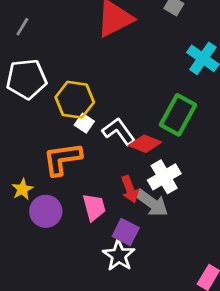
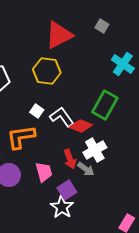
yellow hexagon: (75, 100) -> (47, 71), moved
gray arrow: (152, 203) -> (86, 169), size x0.7
purple square: (126, 232) -> (67, 190), turned 30

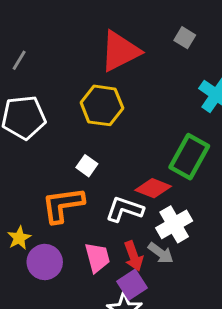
white L-shape: (62, 117) -> (125, 209), moved, turned -35
red arrow: (70, 159) -> (134, 256), moved

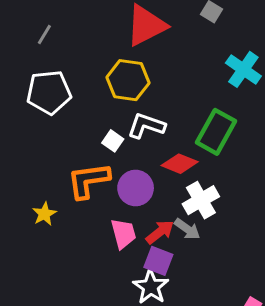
white L-shape: (125, 209) -> (146, 126), moved
red arrow: (134, 256) -> (160, 232), turned -108
purple circle: (45, 262) -> (136, 188), moved
purple square: (132, 285) -> (158, 261), turned -36

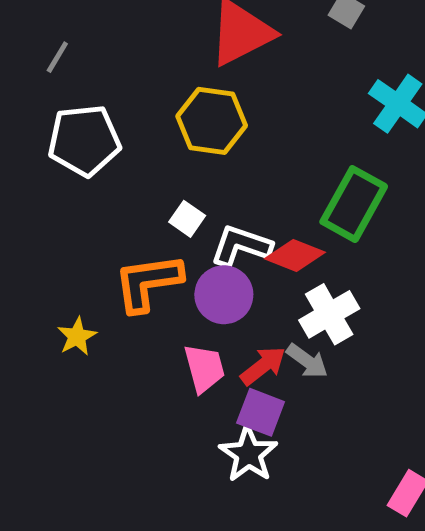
gray line: (44, 35) -> (57, 57), moved
white L-shape: (146, 126) -> (241, 246), moved

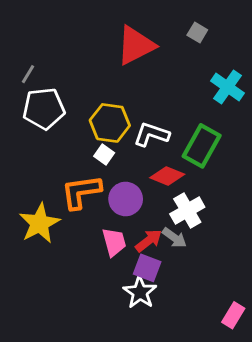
gray line: (57, 57) -> (28, 74), moved
yellow hexagon: (212, 121) -> (110, 123), moved
white L-shape: (241, 246) -> (151, 134), moved
yellow star: (77, 336) -> (39, 223), size x1.8

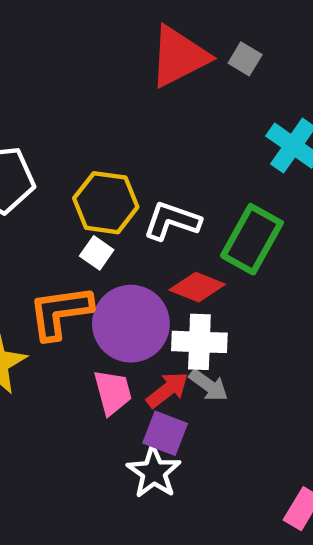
red triangle: (136, 45) -> (179, 57), moved
purple circle: (126, 199) -> (131, 324), size x1.4
white cross: (187, 210) -> (199, 342), moved, turned 32

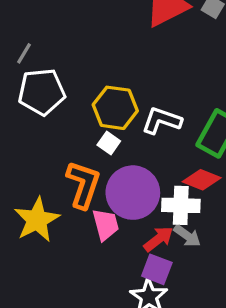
red diamond: (197, 287) -> (202, 180), moved
orange L-shape: (60, 312) -> (83, 185), turned 117
pink trapezoid: (113, 392) -> (106, 225), moved

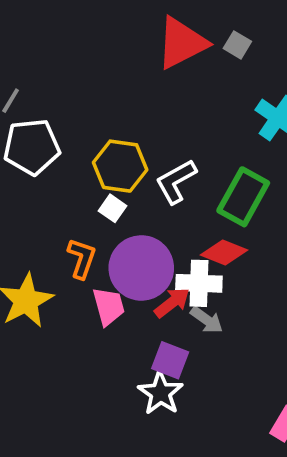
white L-shape: (162, 121) -> (176, 181), turned -48
orange L-shape: (83, 185) -> (82, 258), size x0.7
red arrow: (158, 239) -> (172, 303), moved

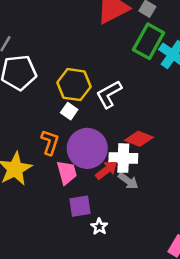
green rectangle: (243, 197) -> (149, 41), moved
purple square: (170, 360) -> (80, 206), moved, turned -30
white star: (161, 393) -> (99, 227), size x0.6

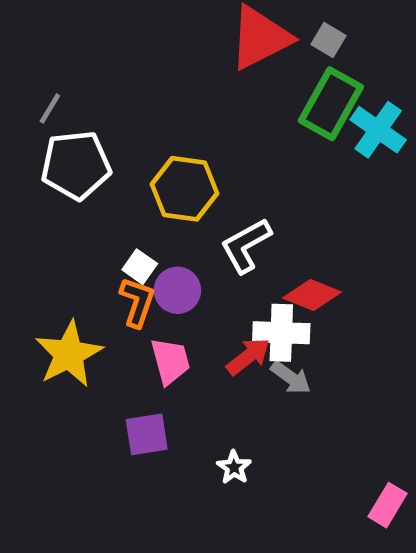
white L-shape: (109, 94) -> (246, 245), moved
white square: (69, 111) -> (140, 267), moved
purple circle: (87, 148) -> (177, 290), moved, size x0.6
purple square: (80, 206) -> (147, 434), moved

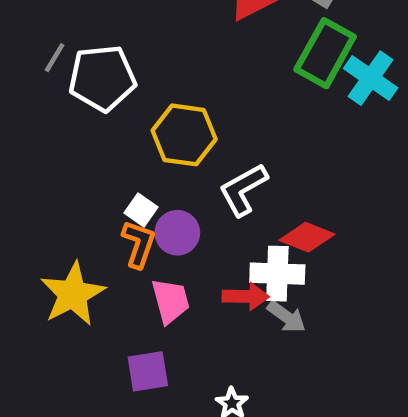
white pentagon: (76, 165) -> (102, 78), moved
red arrow: (248, 356) -> (246, 296), turned 39

